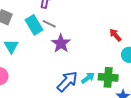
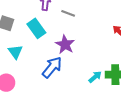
gray line: (49, 24) -> (68, 13), moved
blue arrow: (67, 81) -> (52, 67), moved

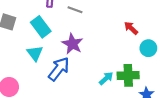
cyan triangle: (15, 52) -> (35, 53), moved

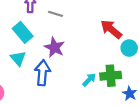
red arrow: (131, 28) -> (111, 29), size x1.5
blue arrow: (59, 69) -> (42, 73), turned -30

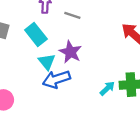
cyan triangle: (18, 58) -> (47, 62), moved
blue arrow: (42, 73) -> (56, 79), turned -115

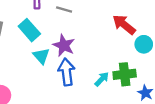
blue arrow: (56, 79) -> (67, 72), moved, turned 104

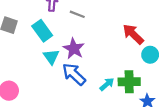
blue arrow: (67, 72) -> (74, 74), turned -45

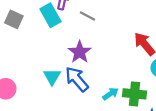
cyan rectangle: (42, 31) -> (50, 15), moved
cyan triangle: (51, 57) -> (52, 77), moved

